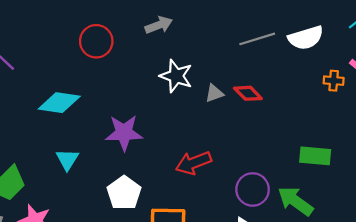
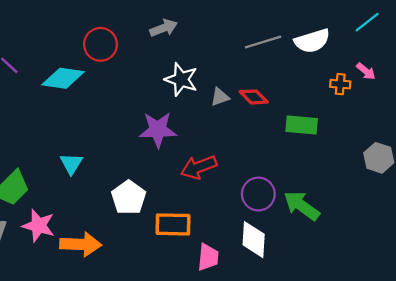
cyan diamond: (59, 103) -> (63, 78), moved
purple star: (124, 133) -> (158, 130), moved
green rectangle: (315, 156) -> (302, 125), moved

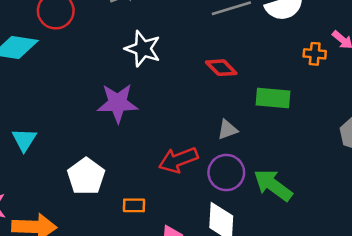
gray triangle: (220, 97) -> (228, 130), moved
red arrow: (199, 167) -> (178, 160), moved
orange rectangle: (173, 224) -> (134, 205), size x0.6

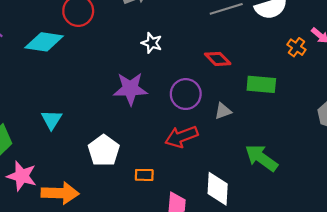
white star: (143, 49) -> (152, 43), size x0.7
orange cross: (315, 54) -> (296, 47), turned 30
purple circle: (226, 173) -> (186, 94), moved

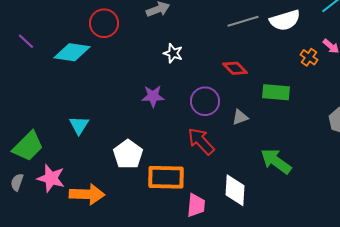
purple star: (130, 89) -> (153, 96), size x0.7
red arrow: (181, 137) -> (201, 141), turned 68
orange rectangle: (144, 175) -> (166, 177), size x2.0

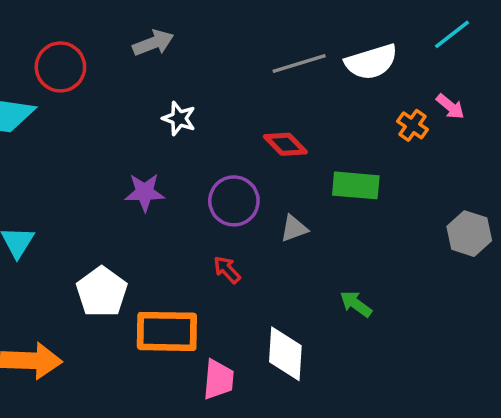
red arrow: (201, 141) -> (227, 270), size x0.6
green arrow: (276, 161) -> (356, 304), size x0.6

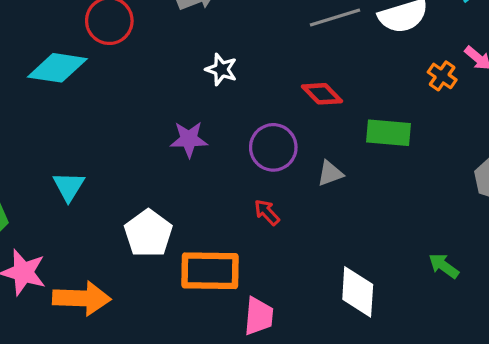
green arrow: (356, 304) -> (444, 266), moved
white diamond: (285, 354) -> (358, 292), moved

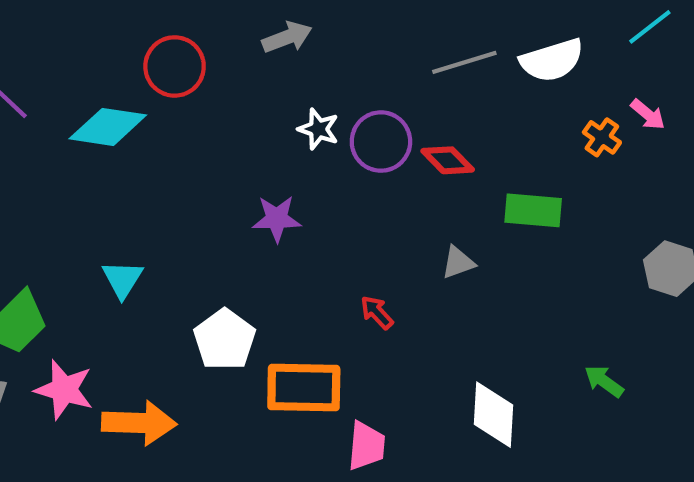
purple circle: (273, 147) -> (381, 142), moved

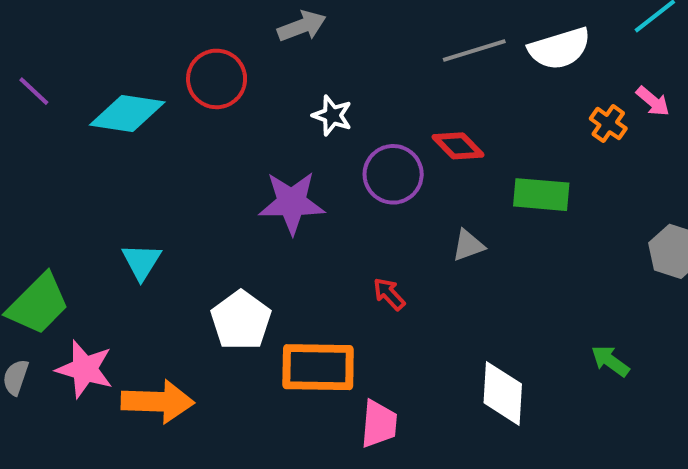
red circle: (175, 66) -> (217, 79), moved
purple circle: (381, 142) -> (393, 174), moved
purple star: (277, 219) -> (292, 203), size x1.4

